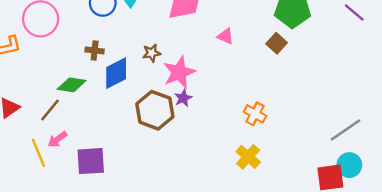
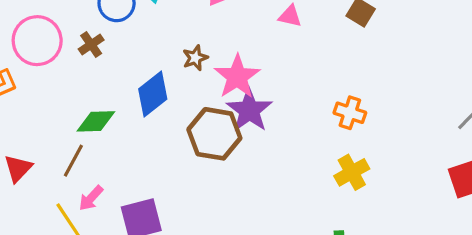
brown cross: (95, 50) -> (91, 45), moved, turned -30
purple star: (183, 98) -> (249, 110), size x1.8
yellow cross: (248, 157) -> (352, 172), turned 30

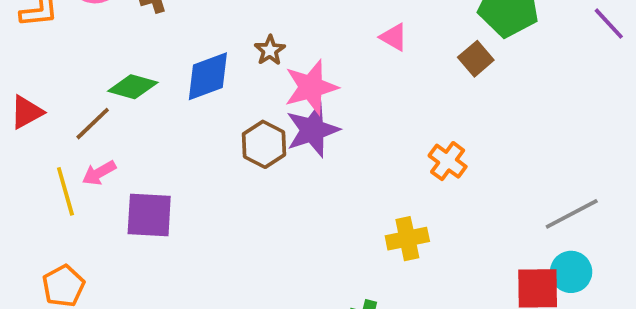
brown star: (195, 58) -> (270, 50), turned -30
orange cross: (350, 113) -> (448, 161), moved
brown hexagon: (214, 134) -> (264, 144), size x0.7

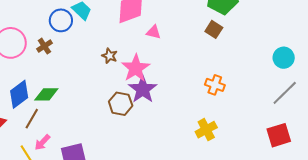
pink triangle: (394, 37) -> (154, 32), moved
blue diamond: (208, 76) -> (19, 94), moved
cyan circle: (571, 272) -> (284, 58), moved

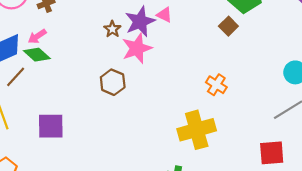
purple star: (143, 89) -> (140, 21), moved
green diamond: (46, 94) -> (37, 55), turned 30
yellow cross: (206, 130) -> (197, 130), size x1.6
pink arrow: (42, 142) -> (37, 36), moved

